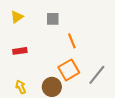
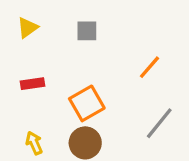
orange line: (72, 41) -> (149, 67), moved, turned 63
orange square: (69, 70) -> (87, 103), moved

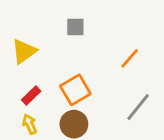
yellow triangle: (28, 28) -> (24, 51), moved, size x1.4
red rectangle: (32, 84) -> (31, 96), moved, turned -36

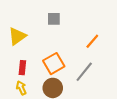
red rectangle: (31, 96) -> (22, 68), turned -40
gray line: (138, 107) -> (84, 72), moved

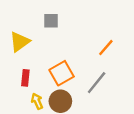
gray square: (54, 19) -> (51, 21), moved
yellow arrow: (21, 88) -> (37, 101), moved

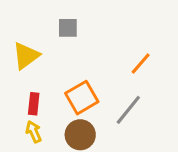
yellow arrow: (37, 101) -> (34, 132), moved

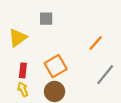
gray line: (128, 110) -> (105, 75), moved

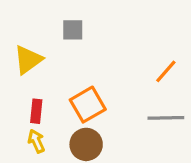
orange line: (96, 43) -> (166, 71), moved
gray line: (105, 75) -> (166, 118), turned 50

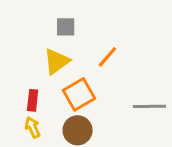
yellow triangle: (28, 60) -> (57, 61), moved
orange line: (166, 71) -> (107, 57), moved

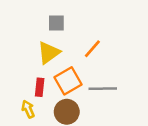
red rectangle: (33, 100) -> (40, 87), moved
gray line: (149, 106) -> (103, 89), moved

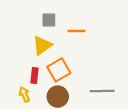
orange line: (92, 49) -> (77, 31), moved, turned 49
gray line: (103, 89) -> (102, 91), moved

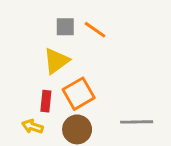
orange line: (77, 31) -> (95, 30), moved, turned 35
yellow arrow: (24, 94) -> (32, 126), turned -48

